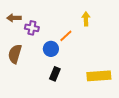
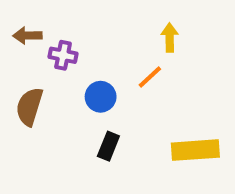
orange line: (66, 36) -> (150, 77), moved

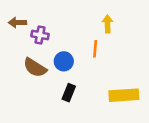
orange line: (150, 77) -> (95, 49), turned -42
brown semicircle: (29, 107) -> (35, 68), moved, turned -75

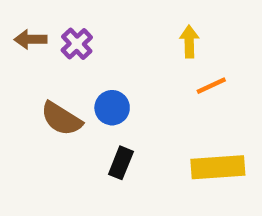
purple cross: (40, 35) -> (77, 44), moved, turned 36
orange line: (95, 49) -> (211, 86), moved, turned 60

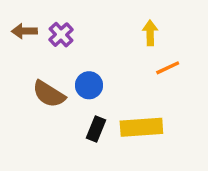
yellow rectangle: (218, 167) -> (141, 127), moved

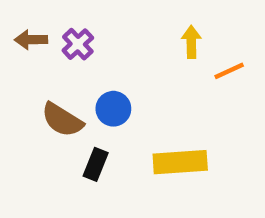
orange line: (168, 68) -> (229, 71), moved
black rectangle: (96, 129) -> (96, 164), moved

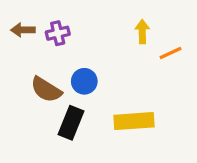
purple cross: (78, 44) -> (58, 33), turned 30
black rectangle: (96, 164) -> (71, 123), size x1.4

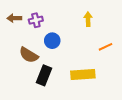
orange line: (171, 53) -> (105, 47), moved
blue circle: (84, 81) -> (52, 41), moved

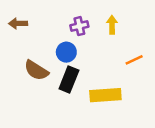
purple cross: (36, 20) -> (79, 26), moved
black rectangle: (44, 75) -> (69, 79), moved

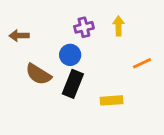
brown arrow: (18, 23) -> (19, 36), moved
yellow rectangle: (105, 95) -> (112, 100), size x0.7

